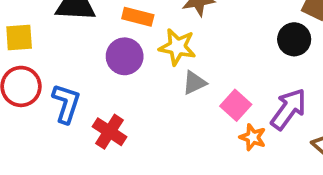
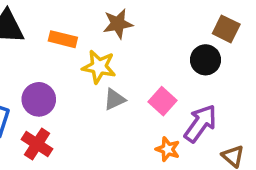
purple circle: (125, 56) -> (39, 99), moved
pink square: (236, 105) -> (163, 101), moved

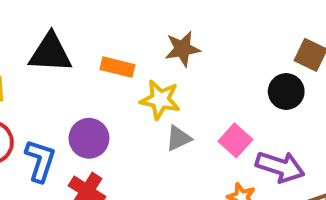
purple arrow: (200, 123) -> (280, 167), turned 72

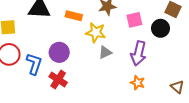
pink square: (235, 140) -> (134, 20), moved, turned 35
purple arrow: (280, 167) -> (139, 53), moved, turned 85

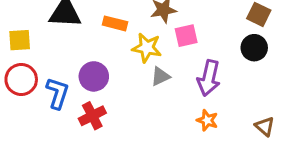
pink square: (134, 20) -> (186, 36), moved
black circle: (161, 28) -> (254, 48), moved
red cross: (58, 79) -> (92, 116), turned 30

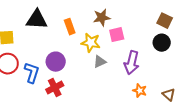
orange rectangle: (115, 23) -> (70, 27), turned 56
orange star: (207, 120) -> (140, 91), moved

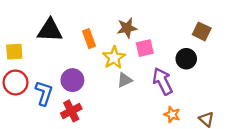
yellow star: (91, 43) -> (114, 58), turned 30
black circle: (162, 43) -> (186, 59), moved
purple arrow: (132, 63) -> (163, 81), turned 140

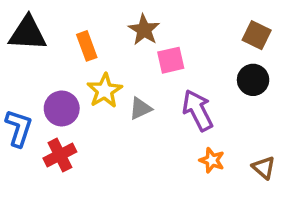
brown star: (127, 28) -> (144, 30), turned -30
yellow star: (114, 58) -> (105, 91), moved
black circle: (186, 59) -> (253, 80), moved

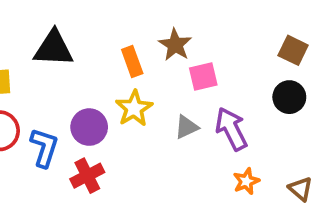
orange rectangle: (87, 46) -> (132, 62), moved
gray triangle: (140, 108) -> (186, 127), moved
orange star: (212, 160) -> (246, 181), turned 30

